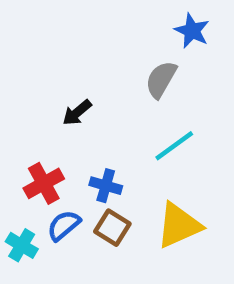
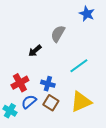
gray semicircle: (161, 79) -> (58, 34), moved

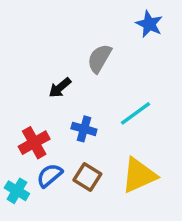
blue cross: (48, 84) -> (84, 129), moved

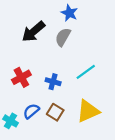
blue star: (149, 24) -> (69, 13), moved
black arrow: (60, 88) -> (33, 32), moved, size x1.6
red cross: (34, 143) -> (21, 77), moved

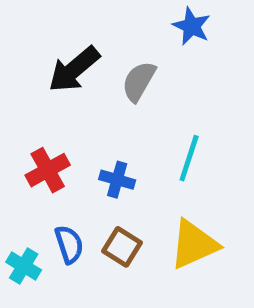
blue star: (69, 13) -> (192, 26), moved
cyan line: (86, 72) -> (189, 158), turned -36
blue semicircle: (31, 111) -> (69, 244), turned 112

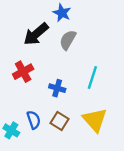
blue star: (192, 26) -> (62, 13), moved
red cross: (48, 170) -> (23, 72), moved
yellow triangle: (194, 244) -> (95, 120), turned -48

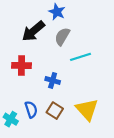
red cross: (23, 72) -> (21, 65), turned 30
cyan line: (92, 78) -> (81, 57), moved, turned 54

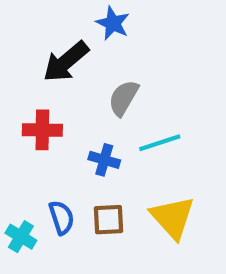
gray semicircle: (62, 36) -> (123, 98), moved
cyan line: (81, 57) -> (160, 143), moved
brown square: (55, 111) -> (109, 220), turned -35

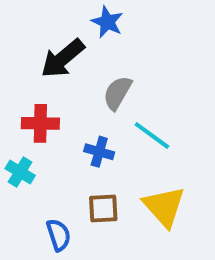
cyan line: (160, 143) -> (152, 135), turned 54
blue semicircle: (62, 218) -> (59, 235), moved
cyan cross: (21, 237) -> (20, 172), moved

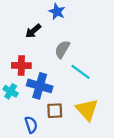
black arrow: (63, 58) -> (33, 31), size x0.7
blue cross: (99, 152) -> (40, 86), moved, size x1.6

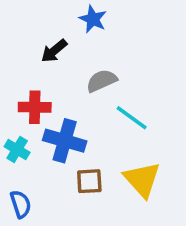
gray semicircle: (62, 49) -> (102, 81), turned 36
blue semicircle: (31, 125) -> (21, 204), moved

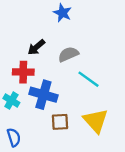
black arrow: (54, 51) -> (36, 47), moved

